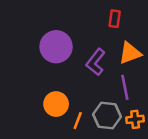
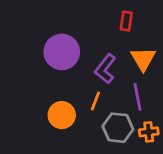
orange triangle: (130, 53) -> (143, 59), turned -40
orange line: (78, 121) -> (95, 101), moved

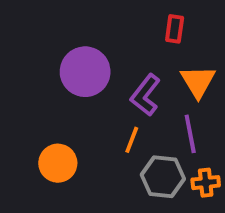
orange circle: (62, 115) -> (58, 163), moved

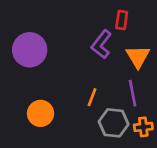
purple circle: (85, 72) -> (30, 50), moved
purple L-shape: (145, 95) -> (101, 44), moved

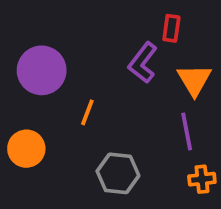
orange line: (92, 97) -> (87, 112), moved
orange circle: (40, 113) -> (26, 149), moved
gray hexagon: (114, 123) -> (118, 173), moved

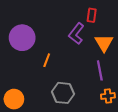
orange circle: (26, 149) -> (14, 99), moved

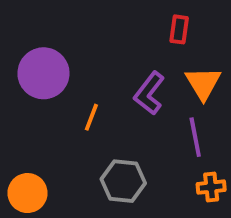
purple L-shape: (76, 34) -> (149, 93), moved

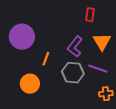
purple line: (195, 137) -> (98, 69), turned -60
gray hexagon: (123, 181) -> (73, 73), moved
orange circle: (28, 193) -> (30, 84), moved

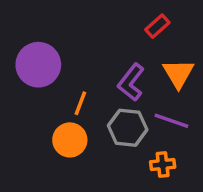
red rectangle: (90, 15) -> (157, 26), turned 40
orange circle: (30, 84) -> (70, 140), moved
orange cross: (106, 94) -> (163, 164), moved

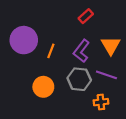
red rectangle: (157, 26) -> (86, 16), moved
orange line: (80, 103) -> (51, 51), moved

